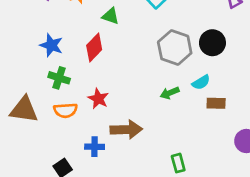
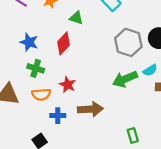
green arrow: (170, 93) -> (125, 79), size x1.6
blue cross: (95, 147) -> (58, 116), moved

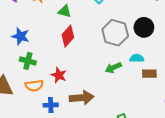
red diamond: (64, 43) -> (68, 36), moved
cyan semicircle: (150, 70) -> (137, 58), turned -144
green arrow: (125, 79) -> (113, 68), size x0.7

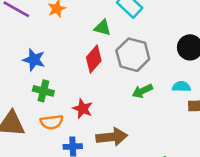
green triangle: (65, 11) -> (103, 28), moved
gray hexagon: (115, 33) -> (133, 55), moved
green arrow: (113, 68) -> (142, 91), moved

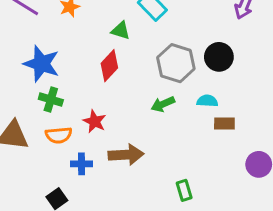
gray hexagon: (133, 55) -> (176, 63), moved
blue star: (34, 60) -> (41, 64), size x1.4

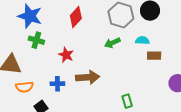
orange semicircle: (59, 135) -> (24, 87), moved

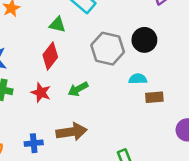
green arrow: (112, 43) -> (78, 89), moved
red star: (66, 55) -> (41, 93), moved

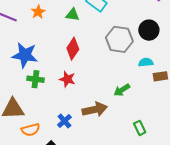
green triangle: (57, 25) -> (73, 15), moved
green arrow: (78, 89) -> (122, 90), moved
blue cross: (34, 143) -> (64, 121), turned -32

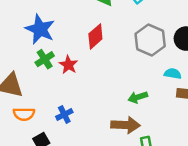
green cross: (35, 79) -> (45, 59), turned 35
red star: (67, 79) -> (68, 65), moved
brown arrow: (95, 109) -> (125, 125), moved

